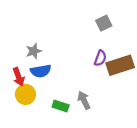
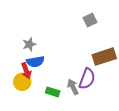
purple semicircle: (100, 58) -> (87, 79), moved, size x1.5
red arrow: (18, 77) -> (26, 71), moved

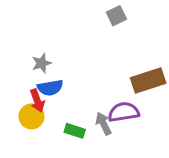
gray square: (90, 20) -> (116, 16), moved
purple semicircle: (87, 79) -> (124, 112), turned -120

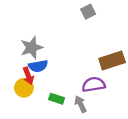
gray star: (42, 63) -> (32, 48), size x1.5
gray arrow: (103, 124) -> (81, 104), moved

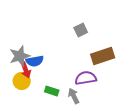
gray square: (88, 12) -> (81, 30), moved
gray star: (32, 48) -> (20, 56), moved

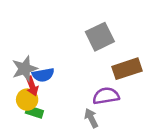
gray square: (81, 30) -> (100, 37), size x1.6
green rectangle: (52, 91) -> (34, 112), moved

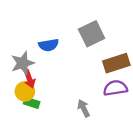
blue semicircle: (43, 75) -> (49, 45), moved
purple semicircle: (106, 96) -> (115, 88), moved

